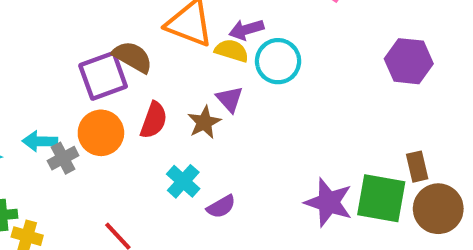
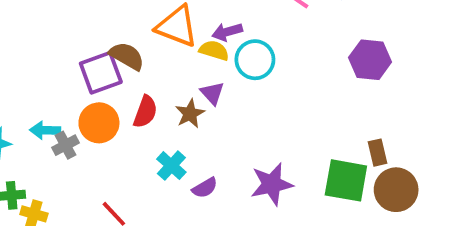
purple star: (329, 202) -> (272, 184), moved, turned -30

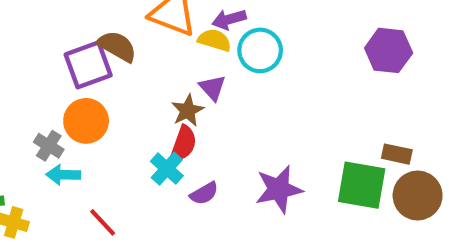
red semicircle: (145, 112) -> (183, 144), moved
cyan arrow: (45, 130) -> (63, 175), moved
gray cross: (66, 145) -> (49, 146), turned -30
brown rectangle: (377, 153) -> (397, 154), turned -65

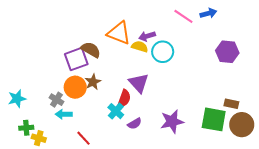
purple triangle: (212, 88) -> (139, 83), moved, size x1.5
brown star: (188, 111) -> (93, 82), moved

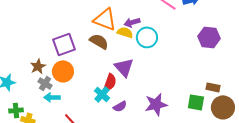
brown semicircle: (91, 50) -> (99, 41), moved
brown star: (93, 82) -> (38, 66), moved
green square: (214, 119) -> (196, 102), size x0.7

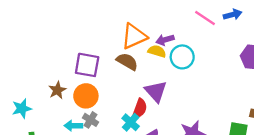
orange triangle: (105, 19) -> (134, 36), turned -45
purple square: (64, 44) -> (87, 65), turned 30
gray cross: (45, 83) -> (91, 120), moved

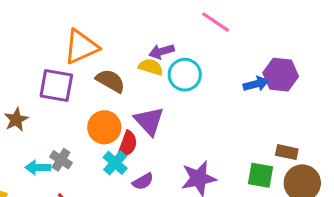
blue arrow: (233, 15) -> (256, 84), moved
orange triangle: (134, 36) -> (81, 47), moved
orange circle: (86, 96) -> (104, 127), moved

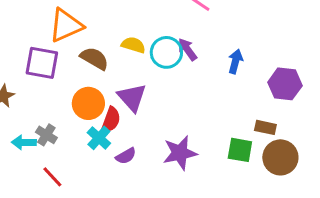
purple arrow: (162, 51) -> (187, 49), moved, turned 70
purple hexagon: (281, 75) -> (285, 84), moved
blue arrow: (256, 84) -> (235, 61), turned -60

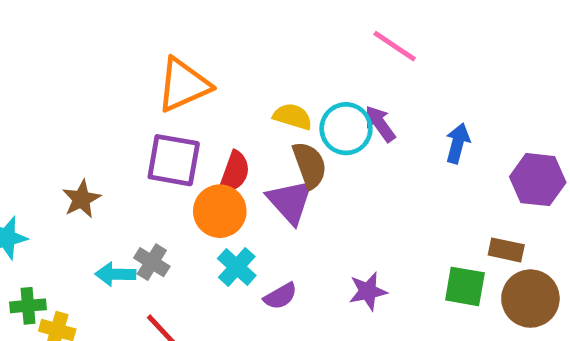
brown semicircle: (94, 58) -> (310, 165), moved, turned 40
purple square: (42, 63) -> (174, 160), moved
red semicircle: (111, 120) -> (234, 172), moved
purple star: (180, 153) -> (368, 291), size x0.7

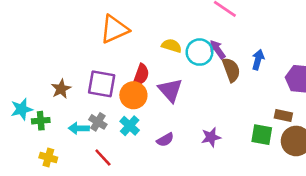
purple square: (174, 160) -> (102, 84), moved
brown semicircle: (310, 165) -> (231, 70), moved
cyan cross: (237, 267) -> (130, 126), moved
green cross: (28, 306) -> (41, 121), moved

